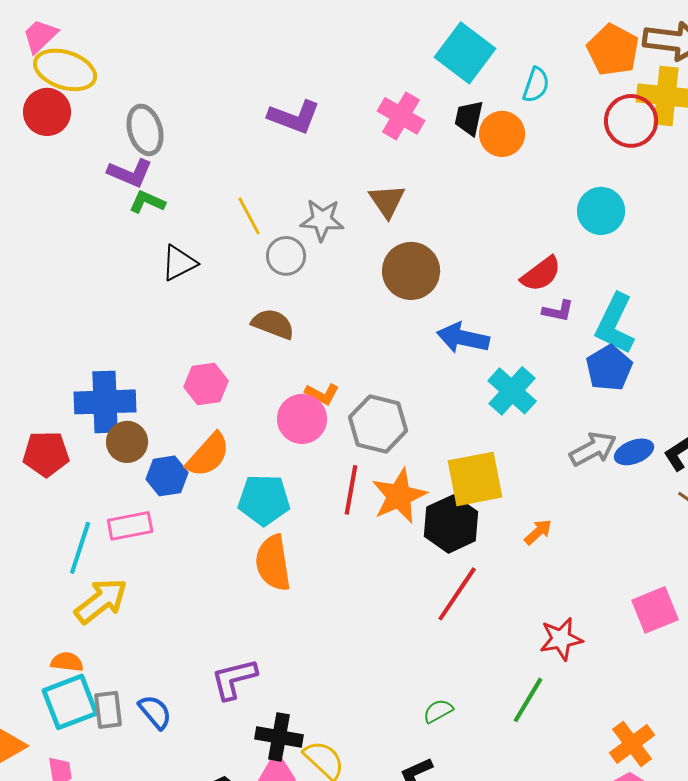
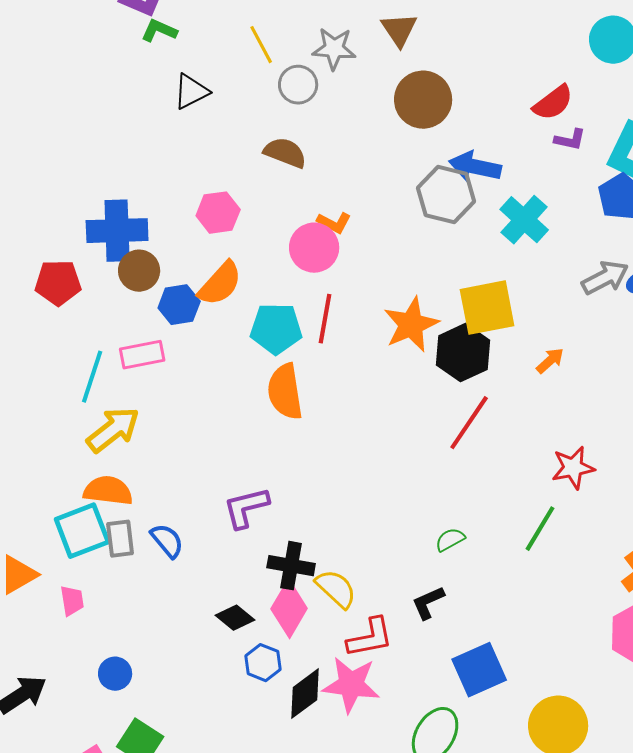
gray hexagon: (378, 424) -> (446, 195), moved
red line: (351, 490) -> (325, 319), moved
orange semicircle: (67, 662) -> (108, 491), moved, size x1.5

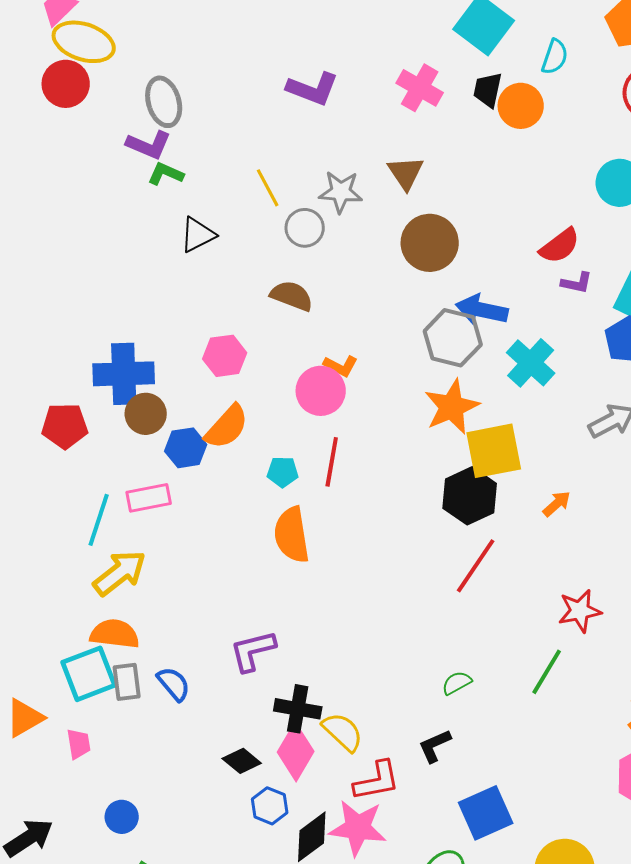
orange star: (411, 325) -> (452, 407), moved
cyan pentagon: (276, 329) -> (283, 472), size x0.6

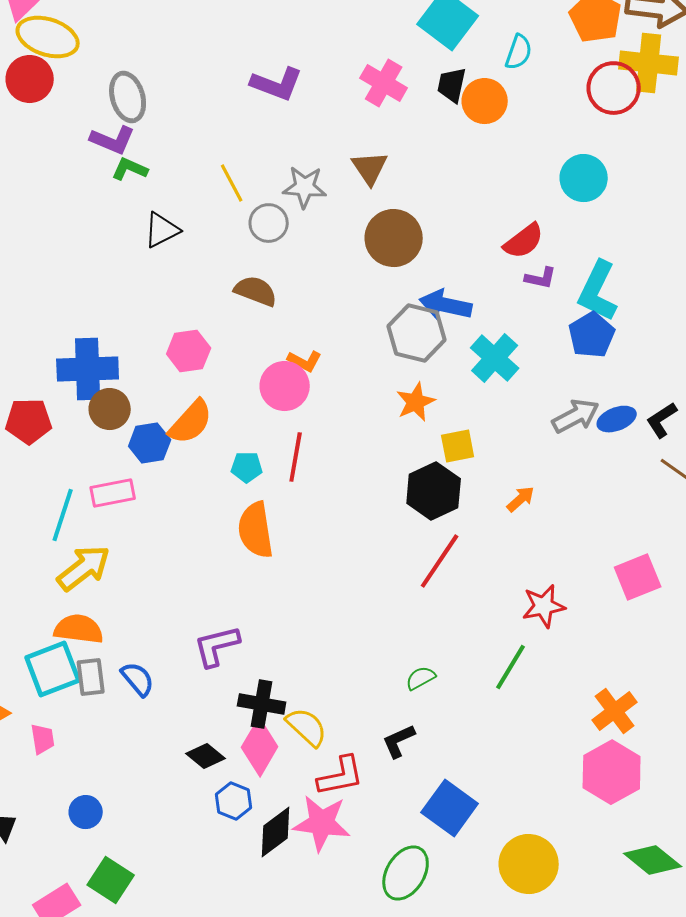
orange star: (452, 407) -> (416, 402), size x0.7
yellow square: (494, 451) -> (458, 446), size x0.6
blue square: (486, 813) -> (450, 808), turned -30

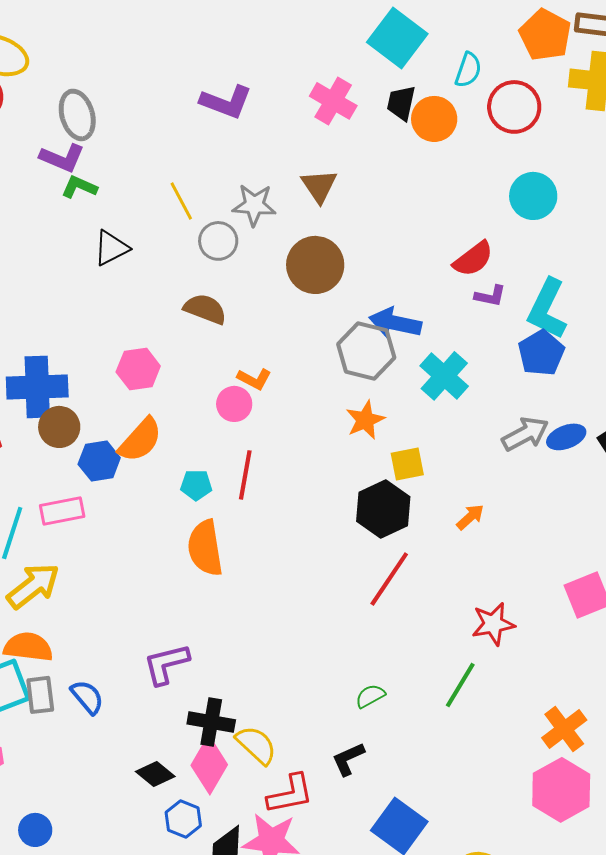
red circle: (614, 88) -> (514, 107), moved
brown circle: (394, 238) -> (315, 265), moved
pink circle: (285, 386) -> (234, 404), size x0.7

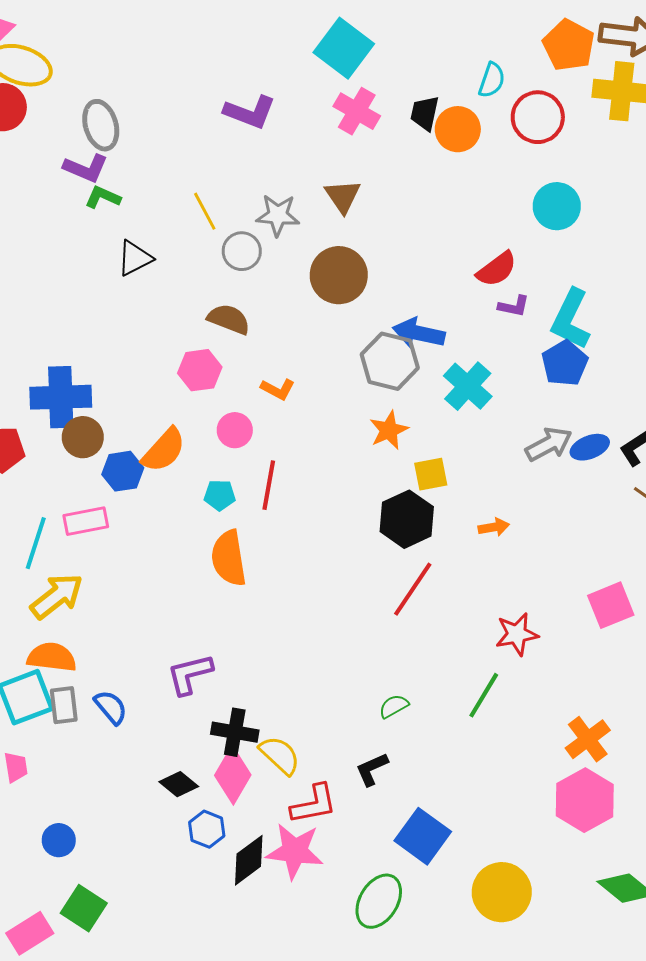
cyan square: (397, 38) -> (344, 48), moved
pink hexagon: (138, 369) -> (200, 370), moved
pink circle: (234, 404) -> (235, 430), moved
orange arrow: (470, 517) -> (494, 527), turned 32

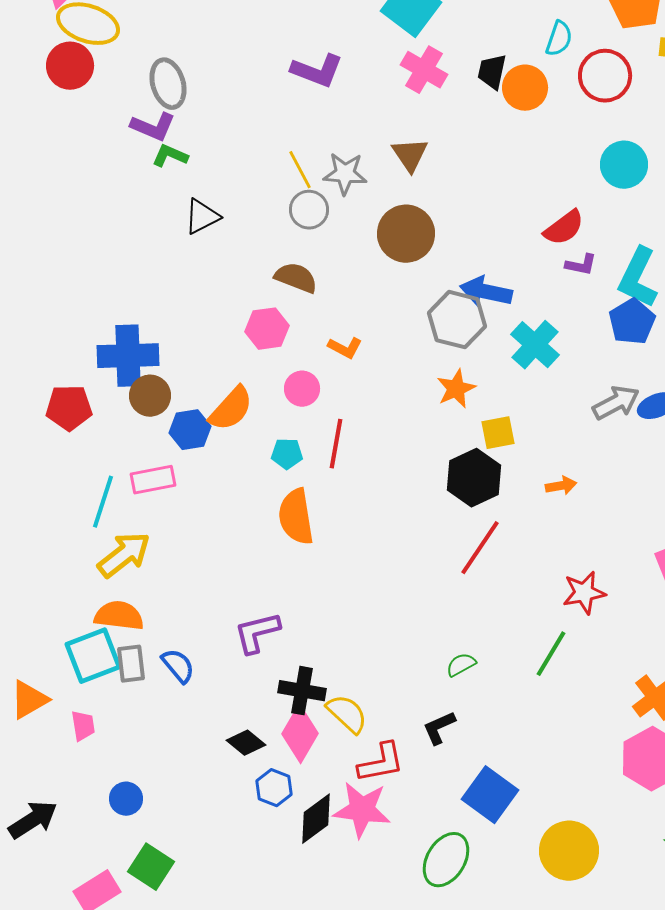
yellow line: (205, 211) -> (300, 170), moved

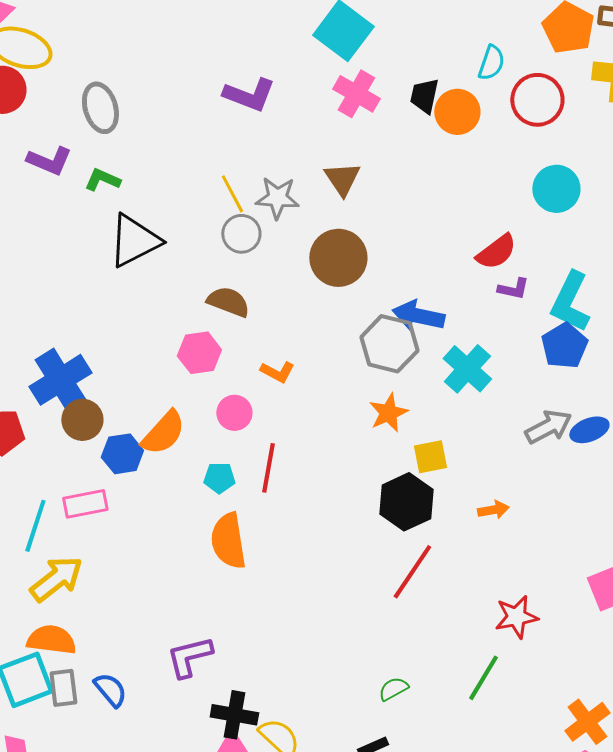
purple L-shape: (153, 127) -> (49, 161), moved
black triangle: (202, 217) -> (134, 241), size x1.5
blue cross: (128, 356) -> (60, 380), turned -30

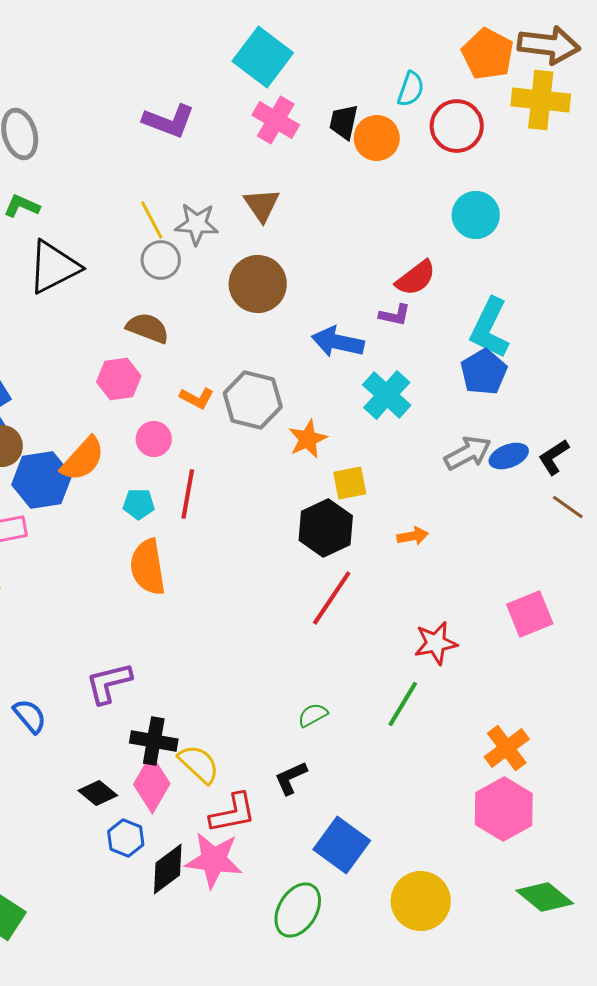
purple L-shape: (513, 289) -> (395, 315), moved
gray hexagon: (389, 344) -> (253, 400), moved
blue hexagon: (122, 454) -> (42, 480), size x1.4

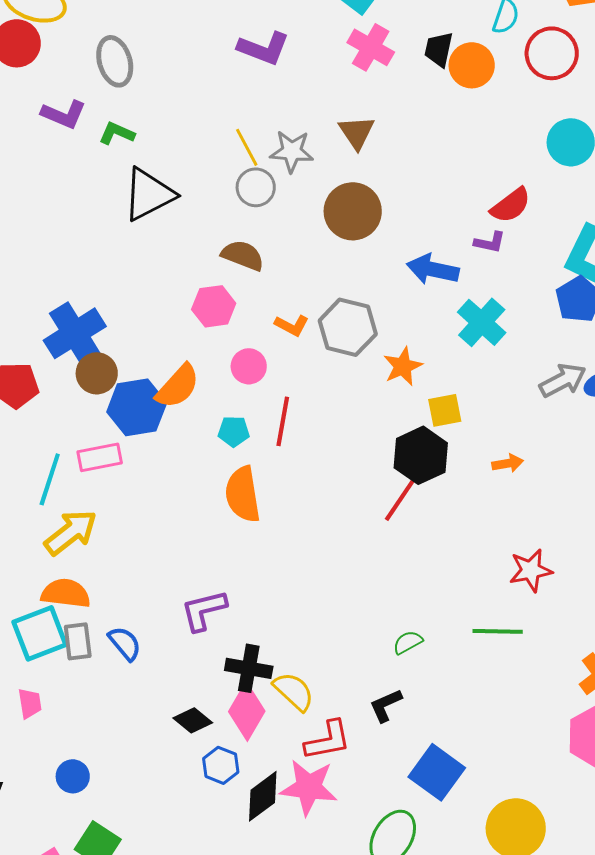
red line: (332, 598) -> (404, 494), moved
green line: (403, 704) -> (498, 631), turned 60

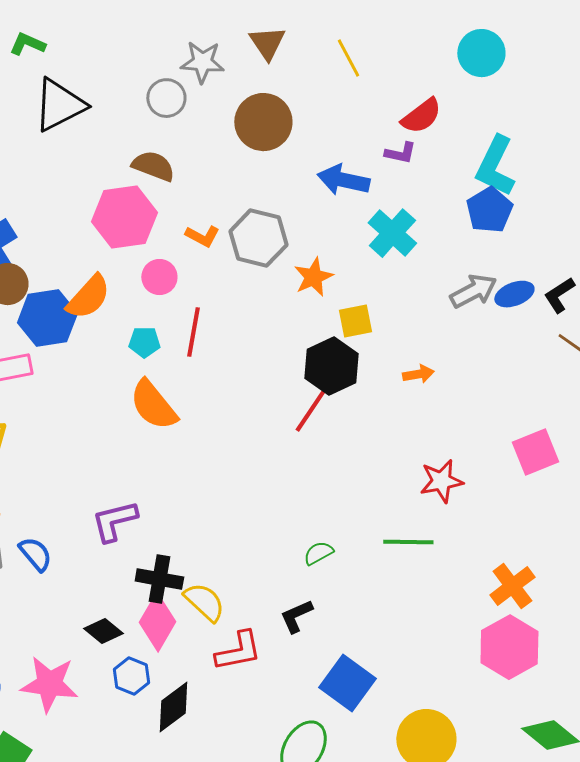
yellow line: (247, 147) -> (348, 58), moved
pink hexagon: (214, 306) -> (124, 217), size x1.5
orange semicircle: (243, 494) -> (153, 405), turned -30
pink star: (309, 787) -> (49, 684), moved

